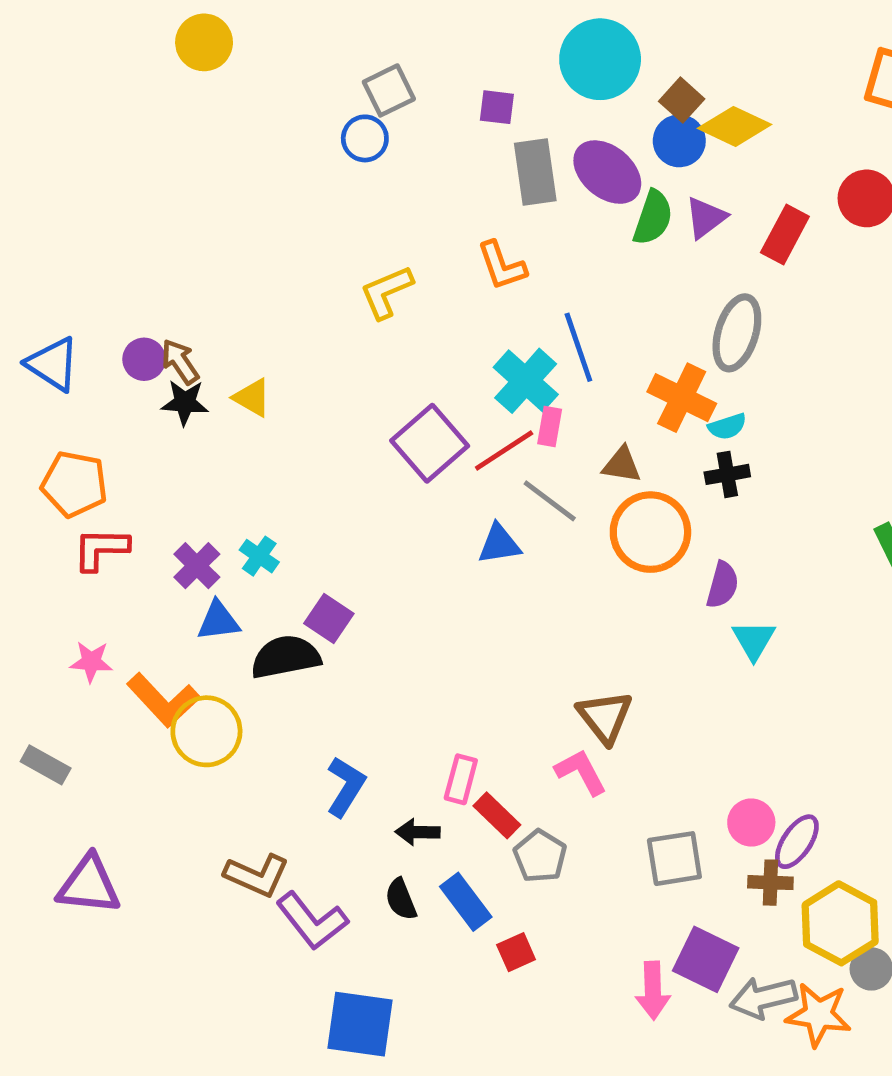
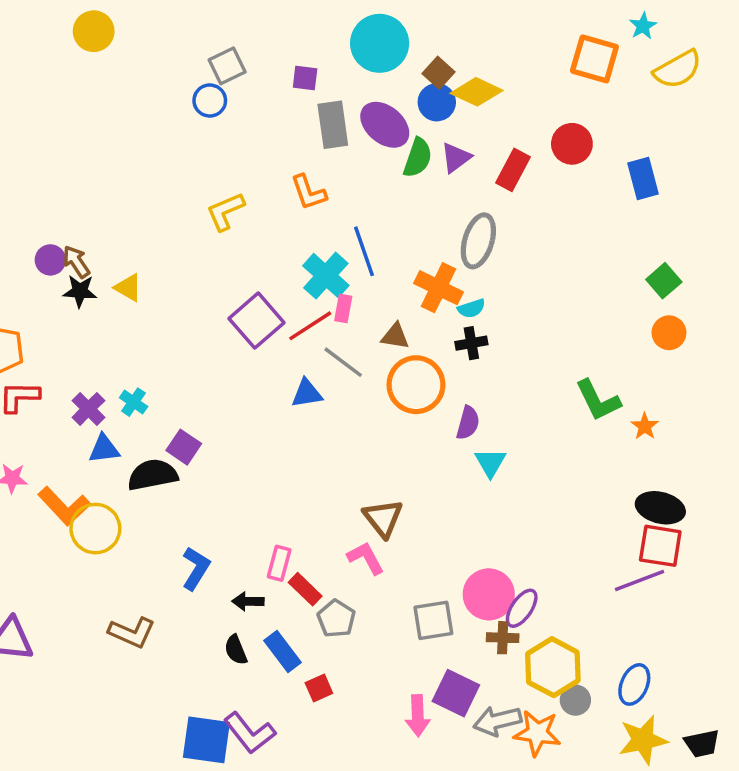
pink circle: (751, 823) -> (489, 594), size x1.5
purple L-shape: (312, 921) -> (250, 733), moved

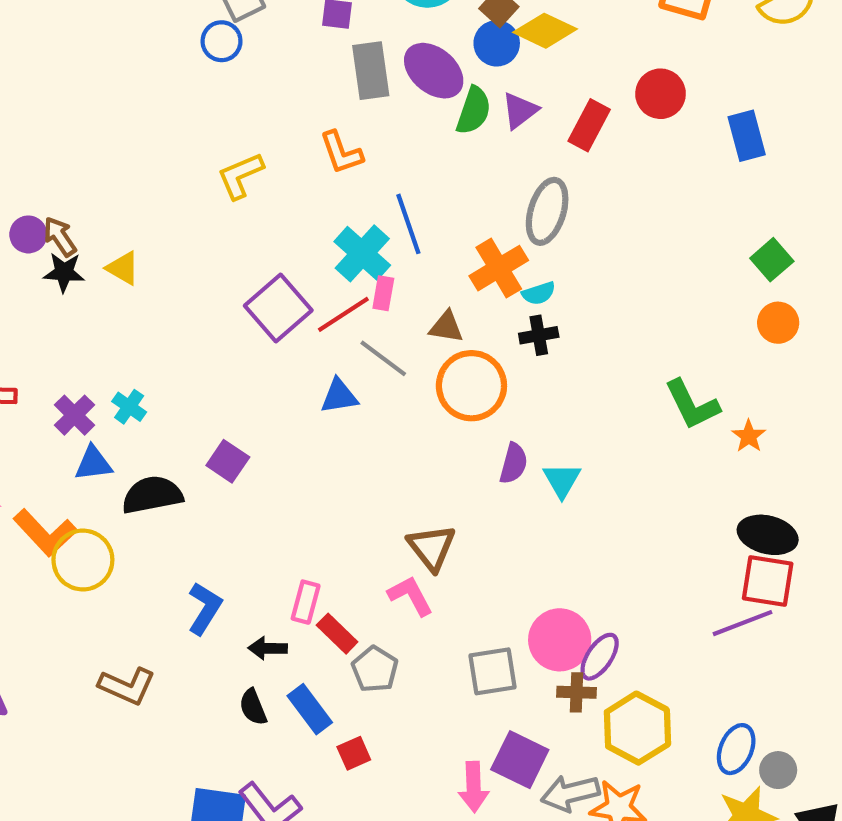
orange cross: (439, 288) -> (499, 268), turned 33
purple semicircle: (468, 423) -> (513, 463), moved
purple square: (184, 447) -> (228, 461), moved
gray circle: (575, 700) -> (778, 770), moved

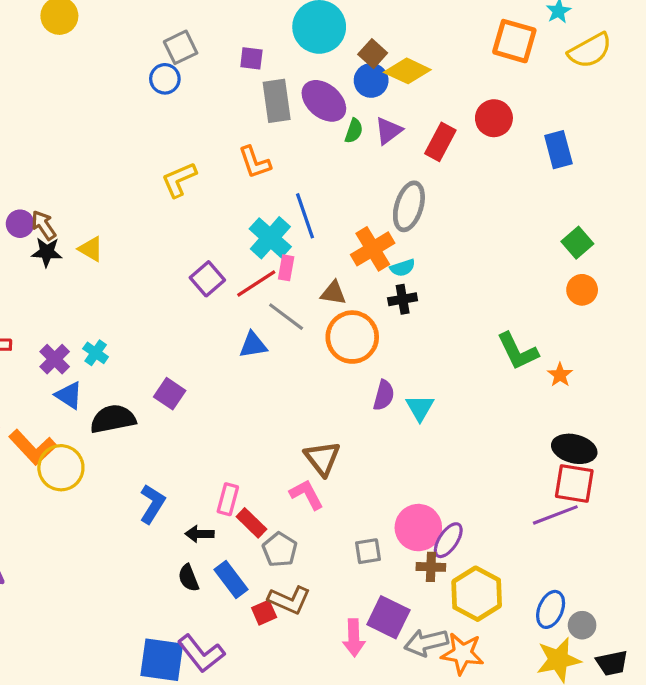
green semicircle: (474, 111) -> (354, 131), size x0.7
purple square: (278, 308) -> (207, 279), size x0.7
blue triangle: (93, 463) -> (69, 395), turned 40
gray square: (492, 671) -> (368, 551), size x0.7
brown L-shape: (127, 686) -> (289, 600), moved

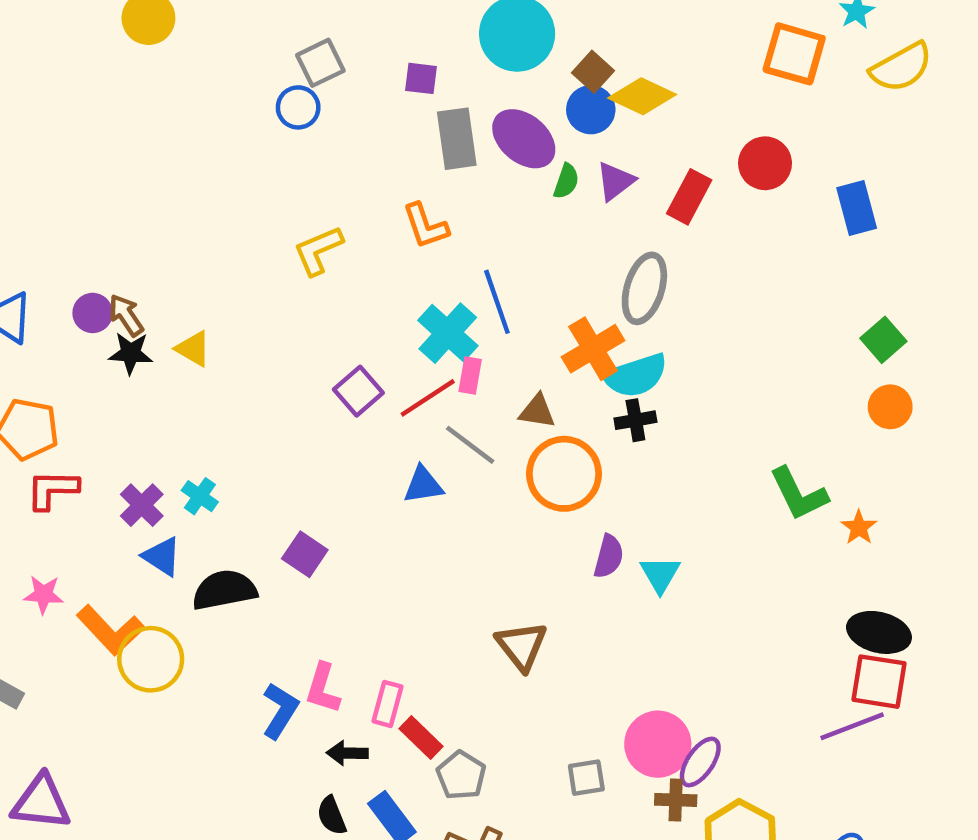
cyan semicircle: (403, 268) -> (635, 376), size x1.8
pink L-shape: (307, 494) -> (323, 688), moved, turned -135

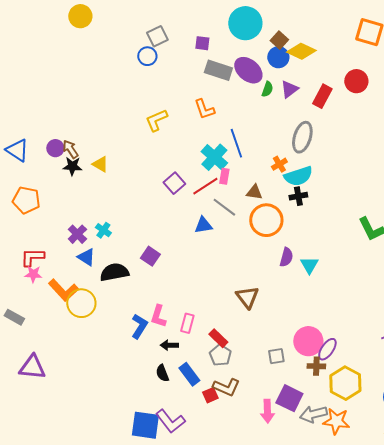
gray rectangle: (457, 139) -> (218, 70), turned -64
orange cross: (593, 349) -> (279, 164), size x0.6
red L-shape: (52, 489) -> (32, 257), moved
red rectangle: (421, 737) -> (218, 338), moved

